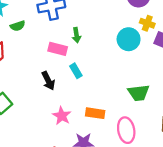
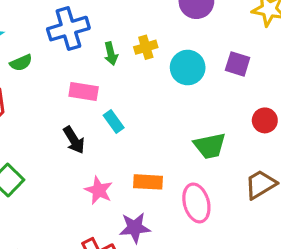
yellow cross: (147, 23) -> (146, 47), moved, turned -32
green arrow: (76, 35) -> (111, 54), moved

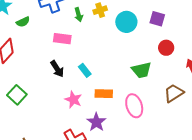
red circle: (265, 120) -> (166, 48), moved
cyan rectangle: (114, 122) -> (85, 70), moved
purple star: (135, 228) -> (96, 122), turned -30

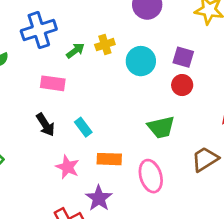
green arrow: (79, 15) -> (75, 51), turned -112
red circle: (166, 48) -> (182, 85), moved

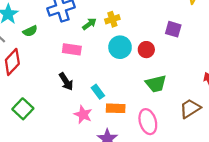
cyan circle: (141, 61) -> (120, 47), moved
red circle: (182, 85) -> (146, 50), moved
cyan rectangle: (83, 127) -> (98, 92), moved

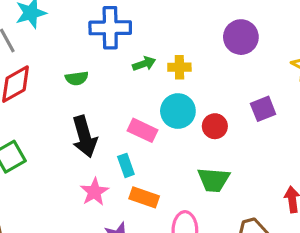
purple square: (173, 29) -> (263, 109), turned 35
green semicircle: (30, 31) -> (77, 78), moved
pink rectangle: (72, 49) -> (143, 130), moved
black arrow: (66, 82) -> (85, 137), size x1.4

